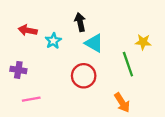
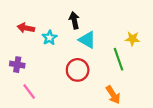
pink line: (31, 99) -> (29, 91), turned 63

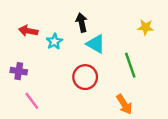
yellow star: (132, 39) -> (146, 27), moved

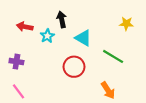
black arrow: (82, 23) -> (62, 19), moved
green line: (130, 65) -> (113, 56), turned -40
pink line: (32, 101) -> (18, 91), moved

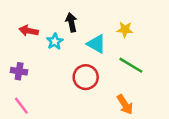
yellow star: (126, 24) -> (125, 30), moved

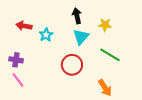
black arrow: (71, 22) -> (77, 16), moved
cyan triangle: (96, 44) -> (81, 37), turned 42
pink line: (21, 106) -> (18, 80), moved

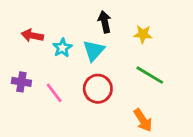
cyan triangle: (81, 37) -> (94, 50), moved
pink line: (18, 80) -> (54, 93), moved

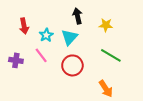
red arrow: (32, 35) -> (24, 26), turned -112
pink line: (54, 93) -> (41, 55), moved

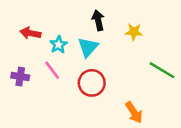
red arrow: (24, 26) -> (30, 33), turned 112
green line: (111, 55) -> (162, 70), moved

